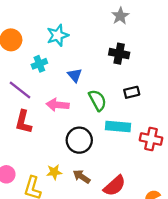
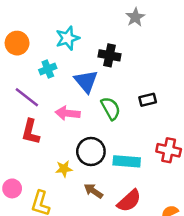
black cross: (119, 54) -> (109, 55), moved
blue triangle: (75, 75) -> (86, 81), size x1.5
cyan rectangle: (118, 126) -> (127, 161), moved
yellow star: (54, 172) -> (64, 169), moved

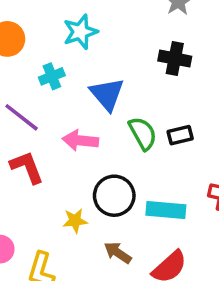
black cross: (109, 55) -> (175, 59), moved
black rectangle: (148, 100) -> (180, 135), moved
red L-shape: (31, 132) -> (27, 167), turned 145

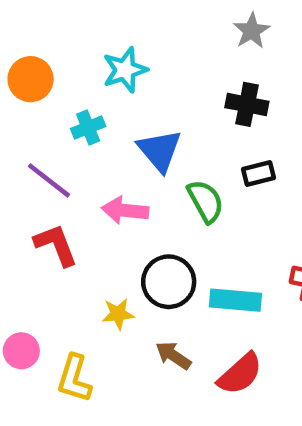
black rectangle: (180, 135) -> (258, 174), moved

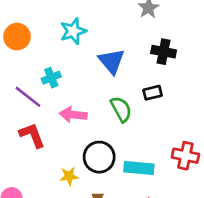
black cross: (247, 104) -> (164, 52), moved
cyan cross: (88, 127) -> (51, 78), moved
blue triangle: (159, 150) -> (111, 61), moved

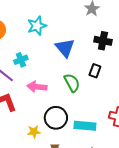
black rectangle: (153, 93) -> (95, 71), turned -56

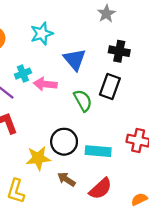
black rectangle: (95, 71) -> (110, 86), size x1.5
pink arrow: (37, 87) -> (45, 84), moved
yellow star: (34, 132) -> (38, 158), size x1.5

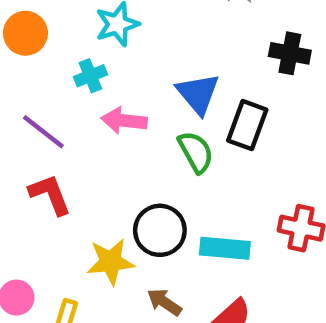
black cross: (119, 51) -> (290, 53), moved
blue triangle: (75, 59) -> (198, 94), moved
cyan cross: (23, 74) -> (90, 76), moved

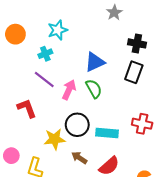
blue triangle: (198, 94) -> (95, 62), turned 45
pink arrow: (124, 121) -> (69, 90), moved, turned 108
black rectangle: (247, 125) -> (134, 72), moved
purple line: (43, 132) -> (44, 79), moved

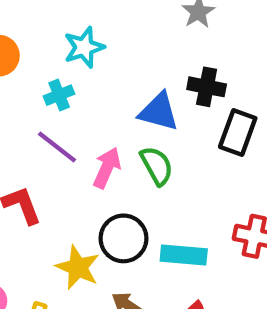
black cross: (137, 43) -> (207, 87), moved
blue triangle: (95, 62) -> (159, 112), turned 40
yellow star: (55, 139) -> (78, 267), turned 30

